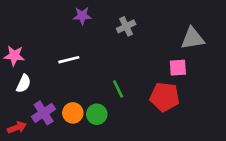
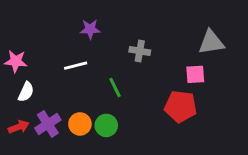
purple star: (82, 16) -> (90, 29), moved
gray cross: (126, 26) -> (140, 51), moved, turned 36
green line: (118, 89) -> (115, 88), moved
red arrow: (17, 128) -> (19, 127), moved

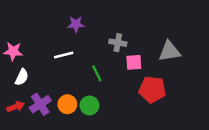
gray triangle: (211, 42) -> (170, 51), moved
pink square: (195, 74) -> (134, 62), moved

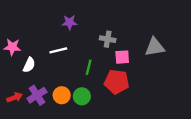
green line: (97, 73) -> (89, 67), turned 40
white semicircle: (22, 77) -> (29, 65), moved
red pentagon: (152, 89) -> (117, 82), moved

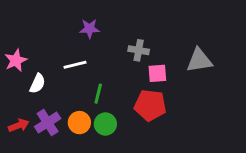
pink star: (12, 47) -> (16, 60), turned -30
green line: (89, 67) -> (98, 94), moved

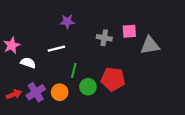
pink square: (157, 73) -> (129, 31), moved
white semicircle: (37, 84) -> (28, 63), turned -96
green circle: (105, 124) -> (88, 87), moved

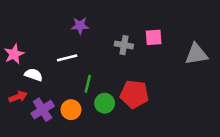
gray triangle: (150, 45) -> (196, 54), moved
red arrow: (14, 94) -> (18, 97), moved

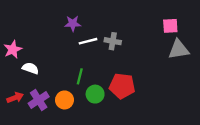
pink square: (154, 37) -> (170, 26), moved
white line: (67, 58) -> (88, 41), moved
red arrow: (18, 97) -> (15, 98), moved

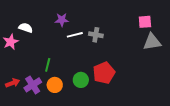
white semicircle: (30, 68) -> (26, 28), moved
green line: (80, 76) -> (48, 65), moved
red pentagon: (122, 86) -> (104, 73), turned -30

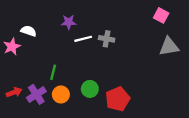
pink square: (145, 22) -> (161, 15), moved, turned 32
red pentagon: (104, 73) -> (118, 99), moved

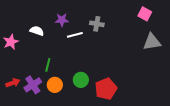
white semicircle: (29, 31) -> (37, 31), moved
gray cross: (107, 39) -> (97, 24), moved

